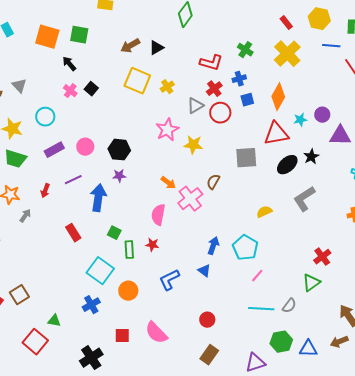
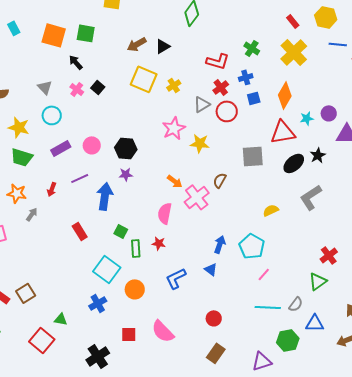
gray triangle: (19, 86) -> (45, 87), moved
blue triangle: (308, 349) -> (315, 323), moved

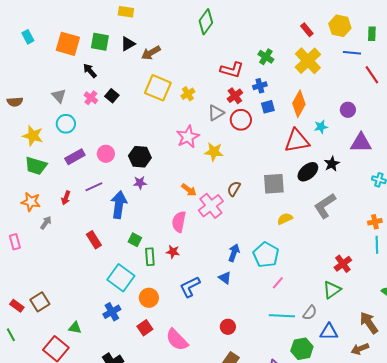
black triangle: (163, 46) -> (128, 44), moved
purple circle: (329, 113) -> (348, 110), moved
gray square: (253, 156) -> (274, 184), moved
red square: (129, 334) -> (145, 328), moved, turned -35

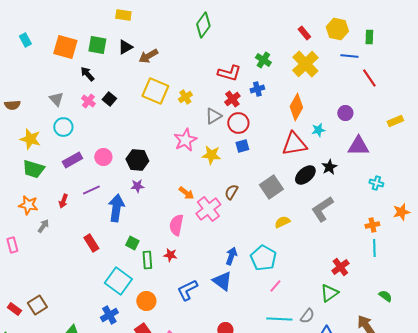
blue square: (268, 107) -> (242, 146), moved
gray square: (274, 184) -> (271, 187), turned -30
blue triangle: (225, 278) -> (222, 281), size x1.5

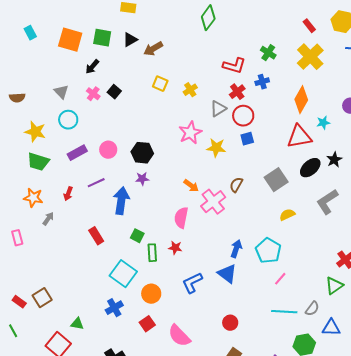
black arrow: (87, 74) -> (92, 67), turned -98
yellow square: (155, 91) -> (160, 84), size x0.6

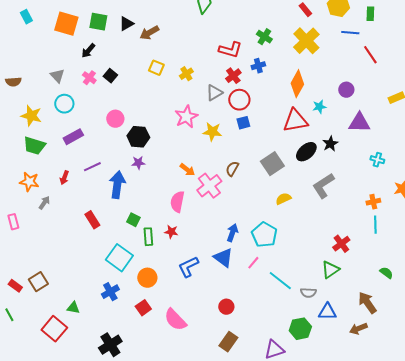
pink circle: (108, 150) -> (115, 119), moved
pink line: (280, 279) -> (253, 263), moved
gray semicircle: (312, 309) -> (308, 293), turned 56
cyan line: (284, 312) -> (280, 281), moved, turned 35

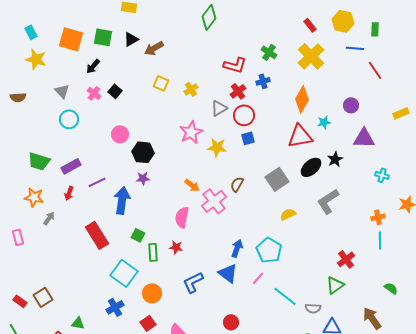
yellow star: (31, 116) -> (36, 59), moved
purple rectangle: (73, 137) -> (71, 166), moved
red rectangle: (92, 220) -> (97, 235), size x1.5

